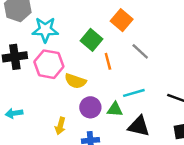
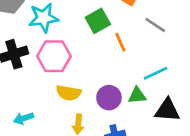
green square: (92, 40) -> (98, 21), turned 30
yellow semicircle: (75, 81) -> (69, 93), moved

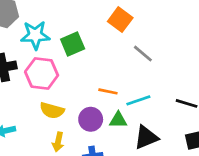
green square: (98, 21) -> (73, 44), moved
orange line: (120, 42) -> (108, 91), moved, turned -60
black triangle: (167, 110) -> (146, 137), turned -32

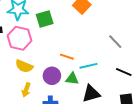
gray line: (143, 54) -> (115, 42), moved

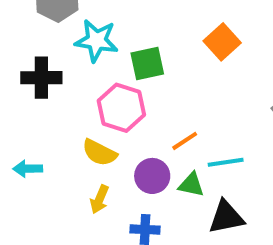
pink hexagon: (20, 38) -> (121, 108), moved
orange line: (67, 57) -> (185, 141), turned -56

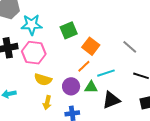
orange square: (222, 42) -> (91, 46), moved
green square: (147, 64) -> (69, 30), moved
pink hexagon: (121, 108) -> (34, 53), moved

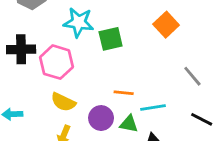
cyan star: (32, 25) -> (79, 22), moved
orange square: (91, 46) -> (166, 25), moved
orange line: (84, 66) -> (124, 93), turned 40

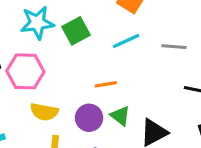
gray line: (192, 76) -> (174, 47), turned -30
cyan line: (153, 107) -> (126, 41), moved
green triangle: (129, 124) -> (120, 116), turned 42

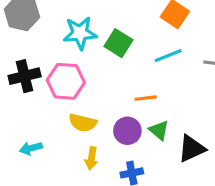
green square: (76, 31) -> (118, 43), turned -32

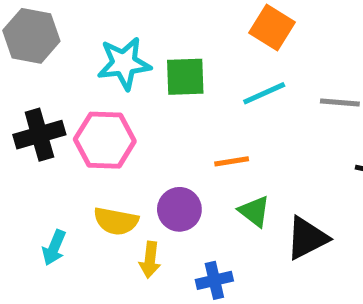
green square: (118, 43) -> (185, 77), turned -32
yellow semicircle: (83, 123) -> (116, 221), moved
purple circle: (127, 131) -> (179, 209), moved
cyan arrow: (31, 148) -> (54, 248), turned -50

